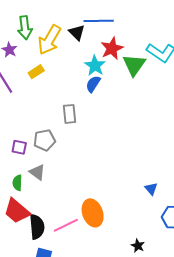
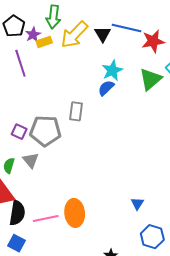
red star: (112, 48) -> (153, 41), moved
yellow rectangle: (36, 72) -> (44, 42), moved
gray pentagon: (45, 140) -> (45, 131), size x1.4

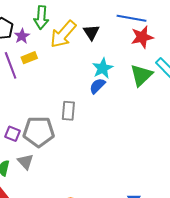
blue line: (127, 28) -> (131, 18), moved
yellow rectangle: (44, 42) -> (29, 58), moved

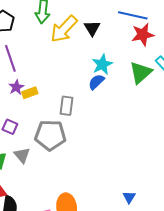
purple star: (22, 36) -> (16, 87), moved
yellow rectangle: (29, 58) -> (30, 93), moved
gray pentagon: (39, 132) -> (50, 135), moved

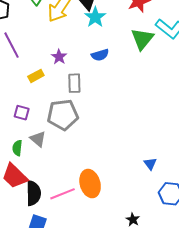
cyan star: (102, 64) -> (95, 17), moved
blue semicircle: (96, 82) -> (100, 55), turned -144
purple star: (16, 87) -> (59, 57), moved

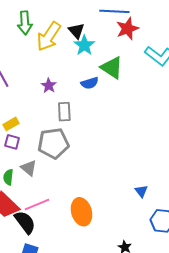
green triangle: (142, 39) -> (112, 68), moved, turned -35
yellow rectangle: (36, 76) -> (11, 124), moved
black semicircle: (33, 193) -> (25, 222), turned -35
pink line: (63, 194) -> (37, 204), moved

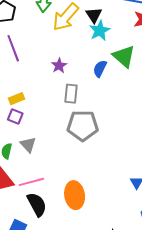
blue semicircle: (90, 83) -> (100, 69), turned 126
gray pentagon: (53, 143) -> (83, 126), moved
black semicircle: (25, 222) -> (37, 204), moved

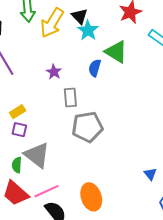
gray triangle: (28, 145) -> (37, 155), size x1.6

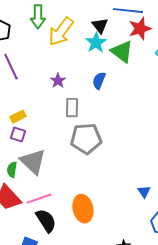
black triangle: (80, 16) -> (100, 26), moved
green triangle: (116, 52) -> (122, 52), moved

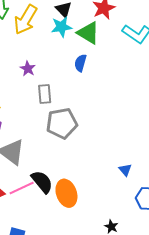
cyan star: (96, 43) -> (61, 27), turned 30
blue semicircle: (99, 81) -> (80, 63), moved
black semicircle: (46, 221) -> (42, 182), moved

